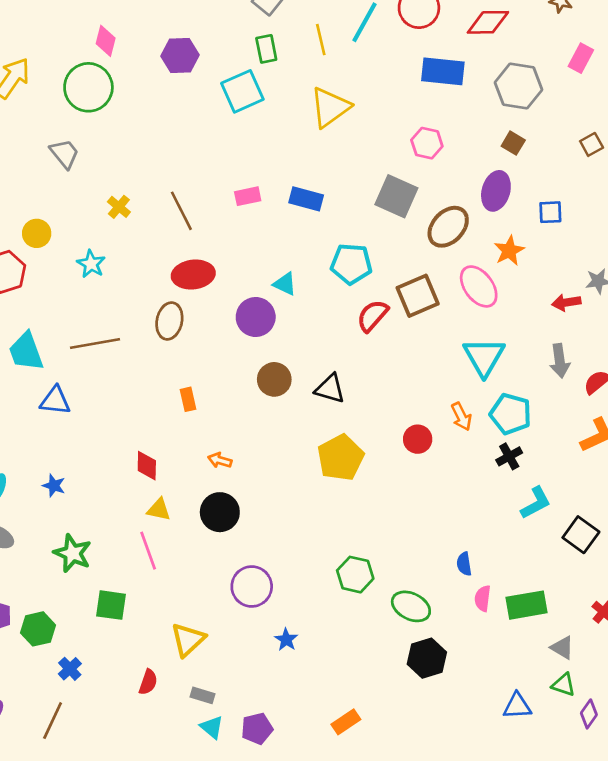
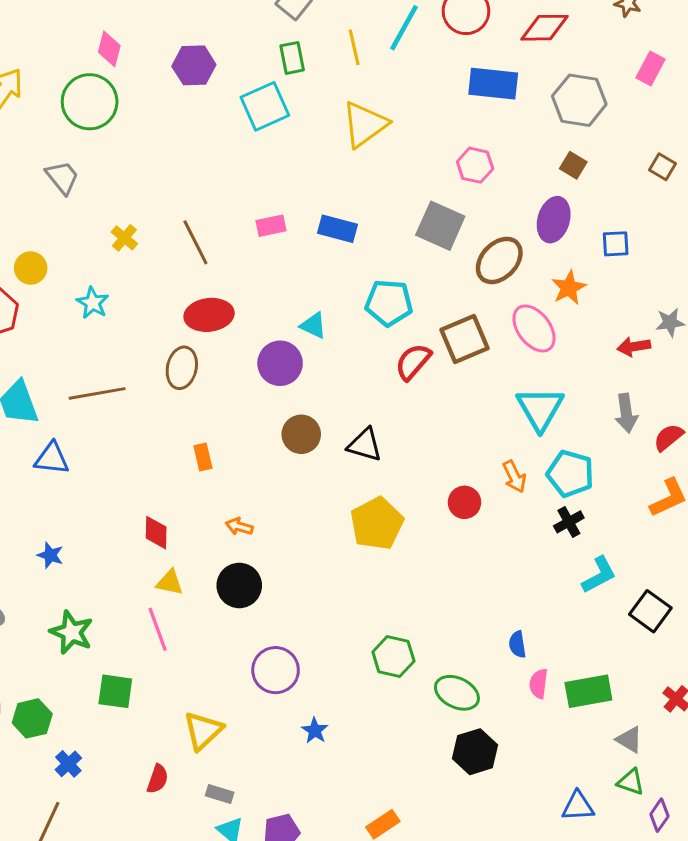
brown square: (592, 144) -> (662, 167), turned -30

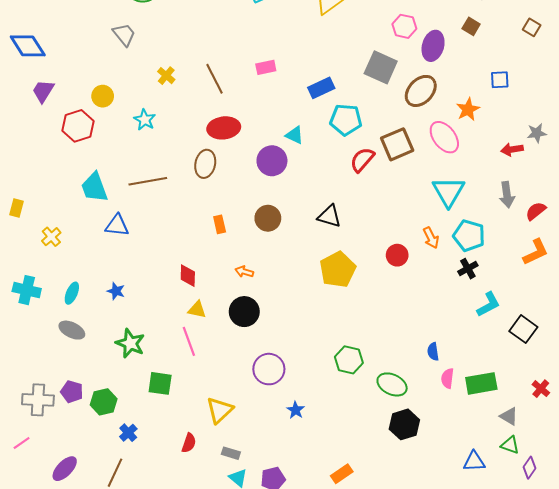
purple ellipse: (554, 220) -> (433, 46), moved
blue rectangle: (338, 229) -> (321, 88), moved, turned -40
brown circle: (301, 434) -> (268, 218), moved

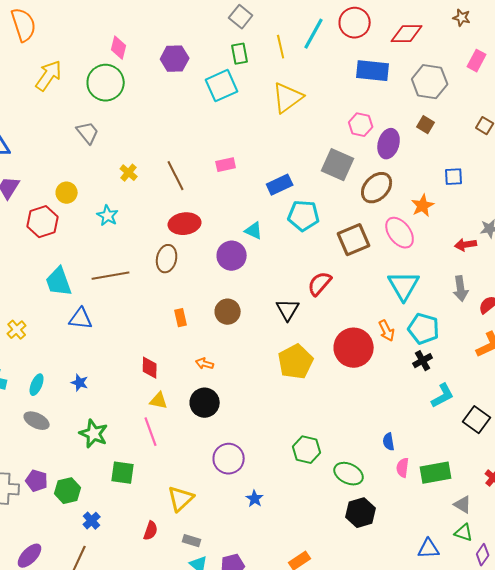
red semicircle: (362, 160) -> (320, 284), moved
black triangle: (329, 216) -> (288, 310), turned 45
red circle: (397, 255) -> (354, 348), size x1.8

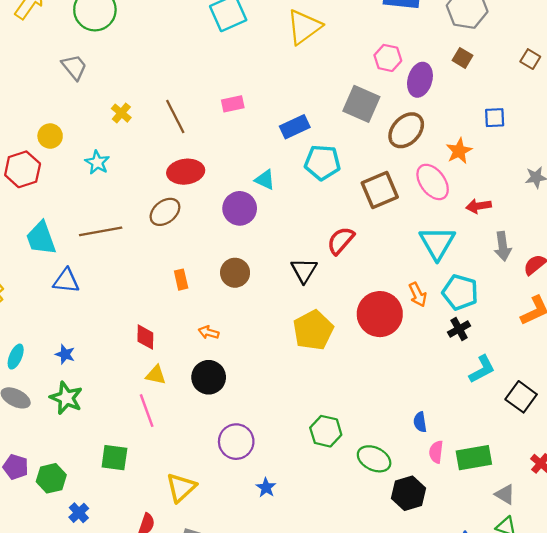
red arrow: (466, 245) -> (479, 206), moved
brown ellipse: (167, 259) -> (165, 212), turned 40
green star: (94, 434) -> (66, 398), moved
black hexagon: (361, 513) -> (408, 493), moved

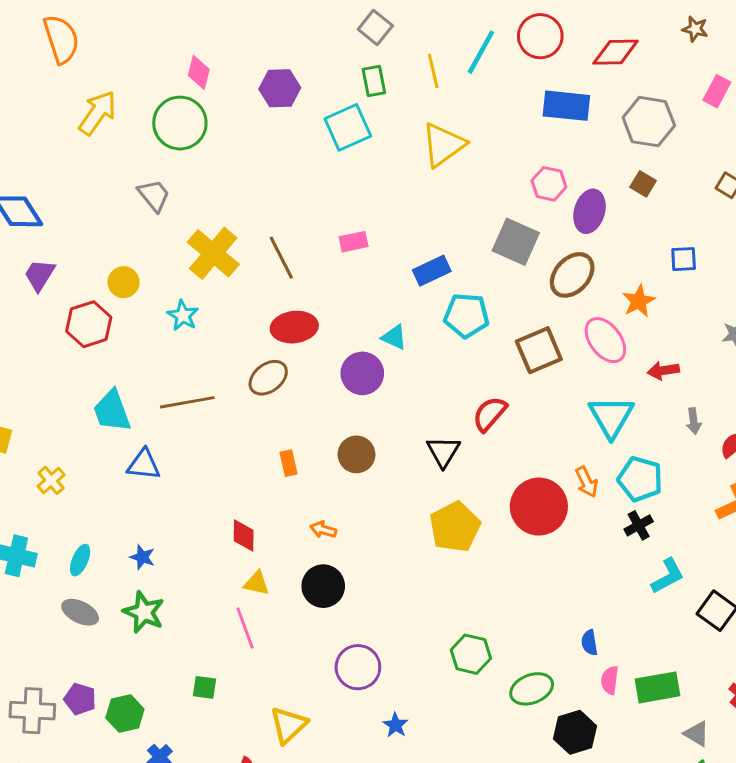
yellow cross: (121, 113) -> (213, 253), size x2.0
gray arrow: (503, 246) -> (694, 421), size x0.7
green square: (114, 458) -> (205, 687), size x0.7
green ellipse: (374, 459) -> (532, 689), turned -48

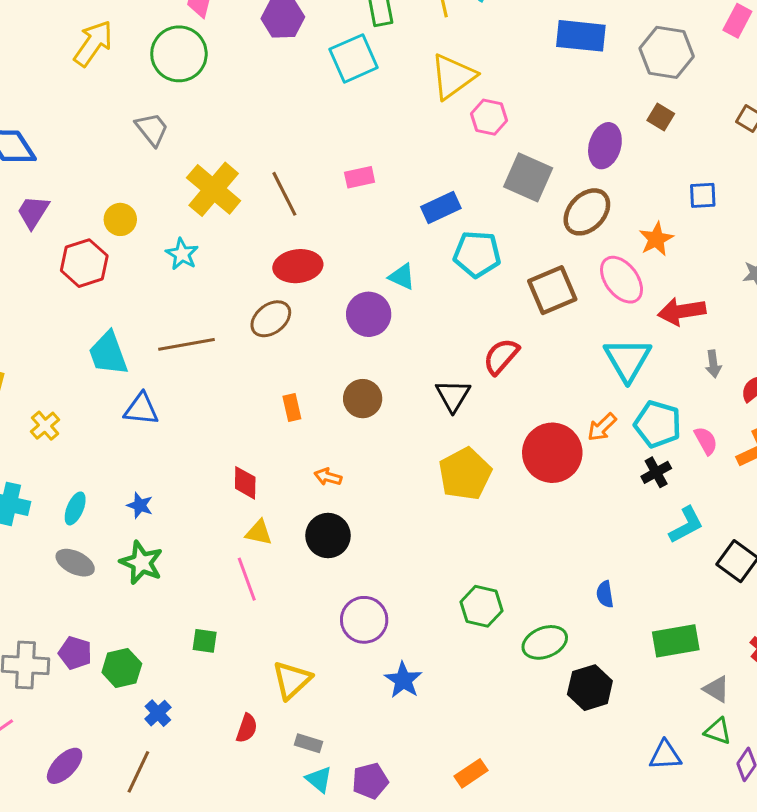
pink hexagon: (549, 184) -> (489, 117), moved
red arrow: (663, 370) -> (682, 311), size x1.4
orange arrow: (587, 482) -> (602, 427), turned 72
pink semicircle: (610, 680) -> (706, 441), moved, turned 144
blue star: (396, 725) -> (403, 680), size x1.4

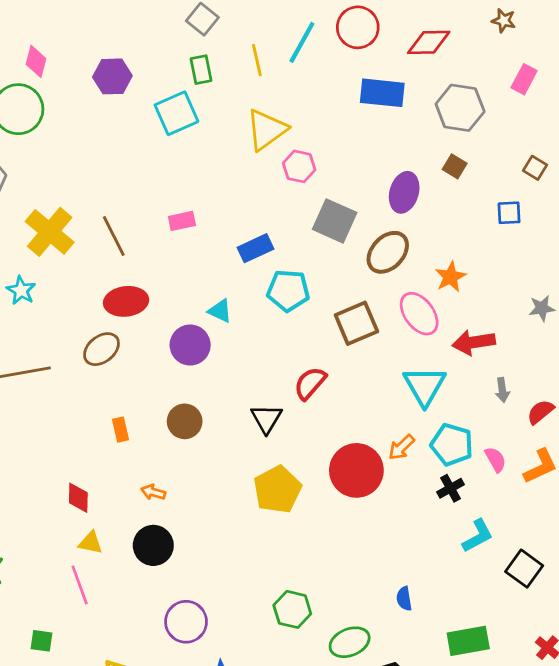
blue square: (703, 195) -> (509, 213), moved

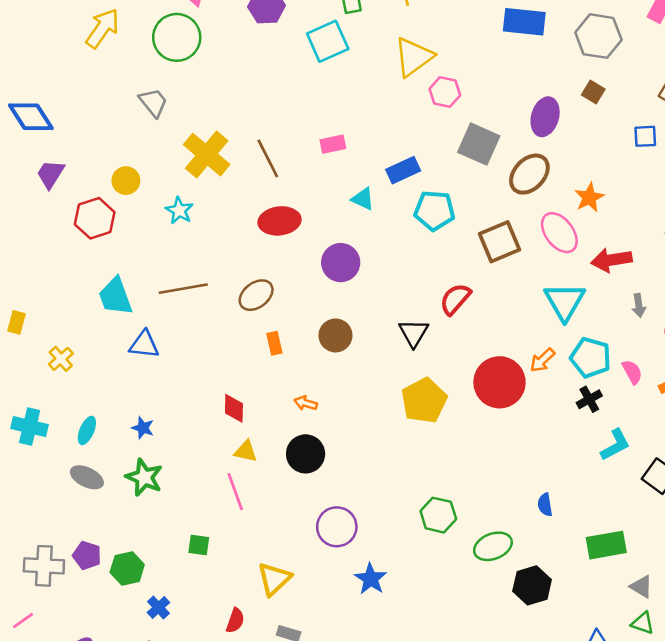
cyan triangle: (220, 311) -> (363, 199), moved
brown ellipse: (101, 349) -> (256, 295), moved

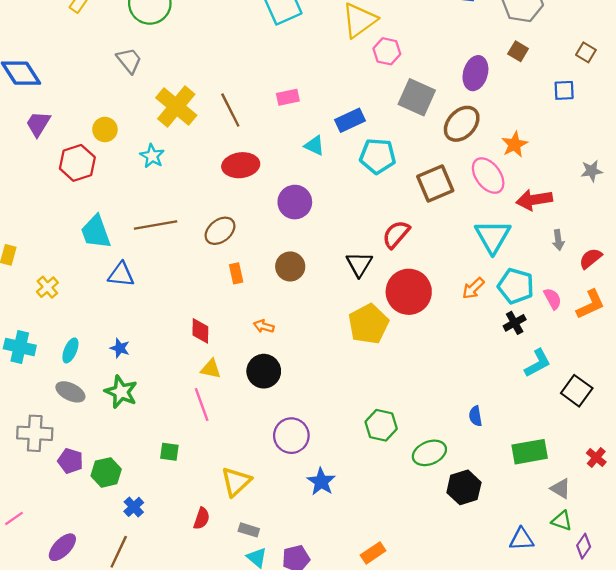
red circle: (499, 382) -> (409, 292), moved
gray cross: (44, 566) -> (35, 433), moved

